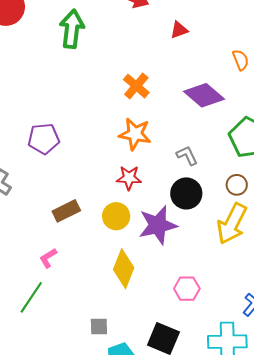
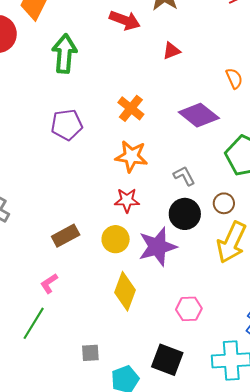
purple pentagon: (44, 139) -> (67, 125), moved
brown circle: (237, 185) -> (224, 203), moved
gray square: (99, 327) -> (90, 353), moved

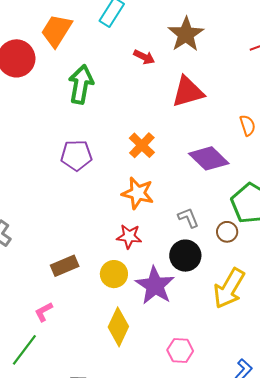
red arrow: (125, 20) -> (144, 57), size x0.7
red triangle: (171, 51) -> (188, 92), size x1.8
brown circle: (224, 203) -> (227, 232), moved
purple star: (157, 247) -> (155, 285), turned -30

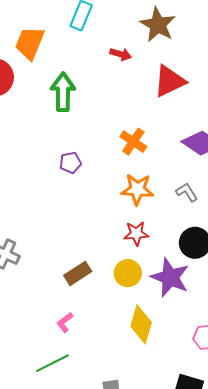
purple pentagon: (76, 155) -> (71, 163), size x0.7
gray L-shape: (188, 218) -> (187, 192), moved
green line: (24, 350) -> (52, 363), turned 36

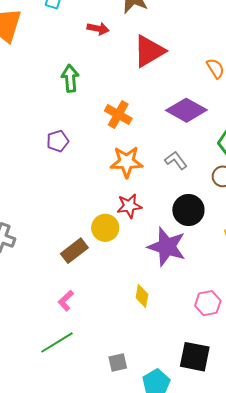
green arrow: (63, 92) -> (70, 78), moved, size x0.7
yellow circle: (128, 273) -> (105, 228), moved
yellow diamond: (141, 324) -> (142, 296), size x0.6

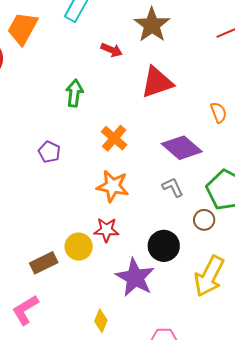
purple pentagon: (58, 141) -> (49, 152), turned 30
gray L-shape: (176, 160) -> (173, 187), moved
pink L-shape: (66, 301) -> (25, 310), size x1.5

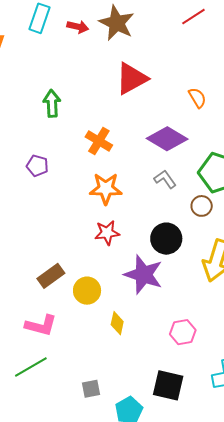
red arrow: (112, 50) -> (78, 27), moved
yellow circle: (79, 247) -> (87, 291), moved
pink L-shape: (25, 310) -> (41, 325), turned -124

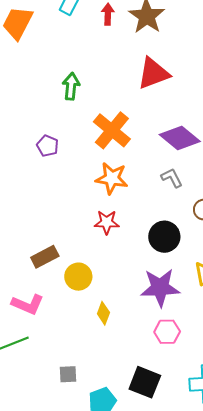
red arrow: (78, 27) -> (108, 14), turned -110
orange cross: (99, 141) -> (112, 130), size x1.4
purple star: (143, 275) -> (160, 288), moved, turned -30

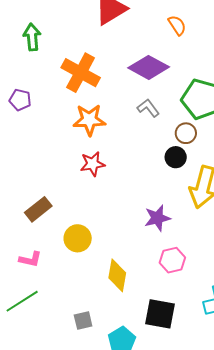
black circle: (164, 237) -> (176, 157), moved, size x0.7
yellow circle: (78, 277) -> (78, 238), moved
purple star: (160, 288) -> (157, 218), size x0.7
pink L-shape: (28, 304) -> (30, 259), size x0.7
yellow diamond: (103, 313) -> (117, 275), moved, size x1.4

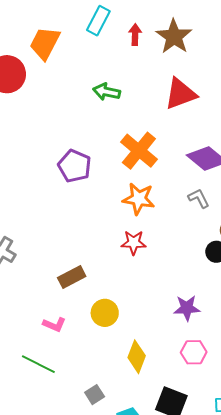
green arrow: (32, 37) -> (107, 92), moved, turned -84
purple pentagon: (20, 100) -> (75, 166), size x1.5
green line: (22, 301) -> (38, 364), turned 48
gray square: (83, 321) -> (95, 395), turned -30

